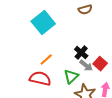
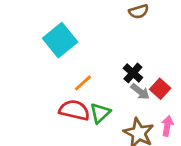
cyan square: (43, 23) -> (60, 40), moved
green triangle: (71, 77) -> (100, 113), moved

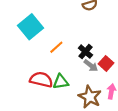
orange line: (83, 83) -> (56, 47), moved
green triangle: (100, 113) -> (61, 82), turned 35

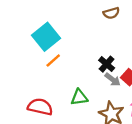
orange line: (56, 47) -> (53, 61), moved
red semicircle: (41, 80) -> (40, 107), moved

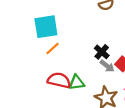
cyan square: (46, 37) -> (46, 27), turned 30
red semicircle: (40, 107) -> (59, 80), moved

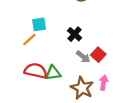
cyan square: (46, 27) -> (39, 24), moved, size x0.6
black cross: (102, 52) -> (75, 34), moved

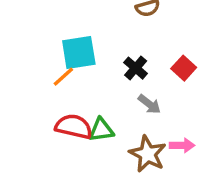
cyan square: (39, 24) -> (79, 53), size x1.5
red square: (98, 55) -> (184, 68), moved
pink arrow: (104, 83) -> (182, 145), turned 80

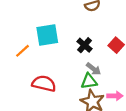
orange line: (63, 77) -> (22, 51), moved
green triangle: (101, 130) -> (89, 81), moved

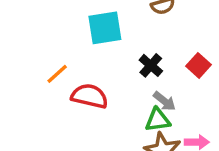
cyan square: (47, 35) -> (105, 28), moved
red semicircle: (44, 84) -> (89, 96), moved

